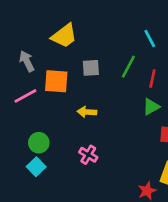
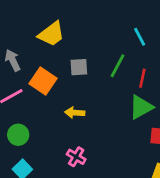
orange square: (56, 81) -> (43, 81), turned 30
green triangle: (151, 107) -> (141, 107), size x1.4
green circle: (39, 143) -> (18, 135), moved

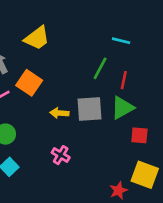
cyan line: (140, 37) -> (121, 41), turned -48
gray square: (79, 67) -> (90, 109), moved, size x1.5

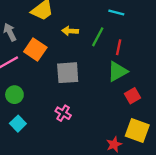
gray square: (90, 109) -> (68, 73), moved
yellow arrow: (59, 113) -> (70, 31), moved
red square: (139, 135) -> (133, 96), turned -35

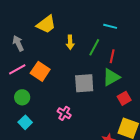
yellow arrow: (70, 31) -> (70, 42), turned -96
orange square: (35, 50) -> (40, 71), moved
gray square: (68, 73) -> (84, 83), moved

